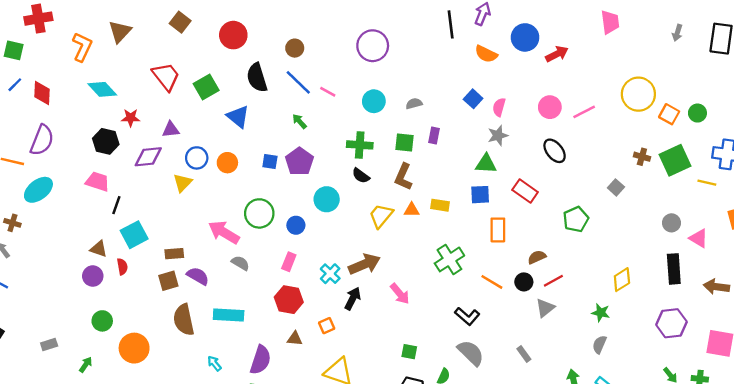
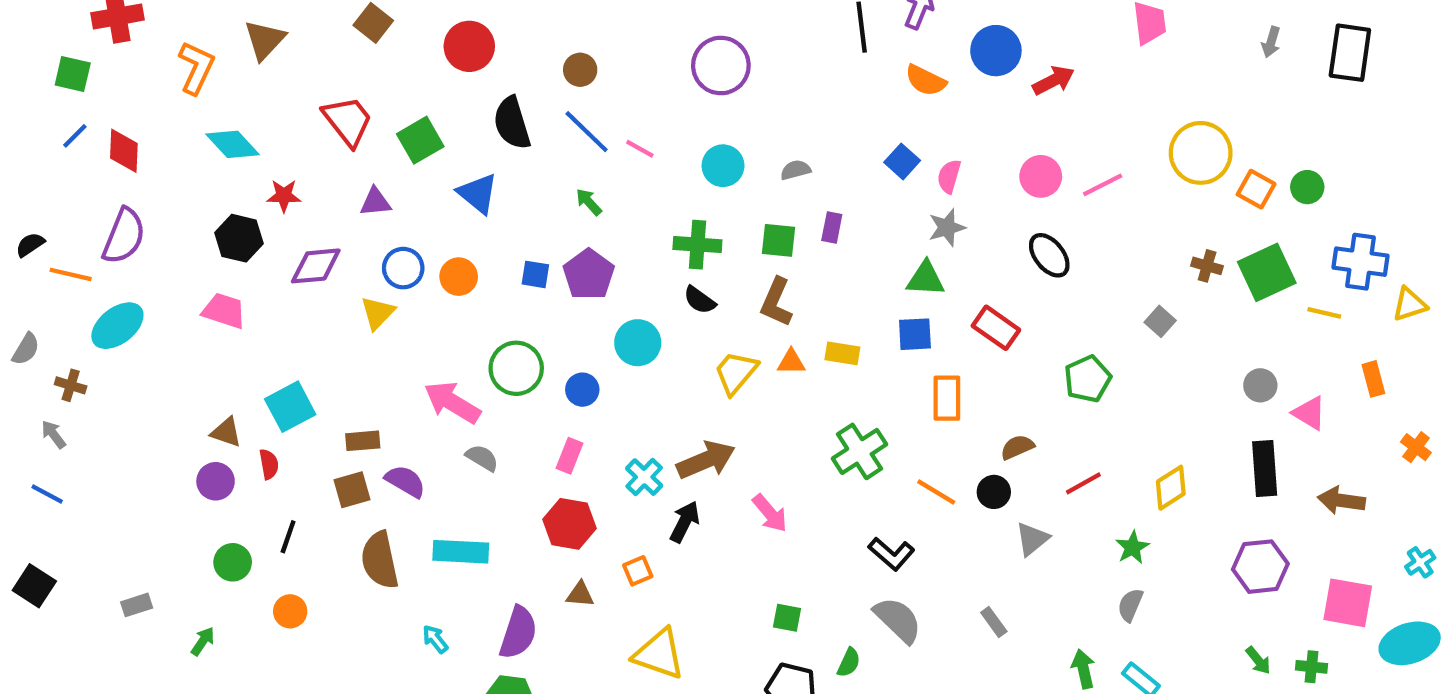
purple triangle: (171, 130) -> (375, 202), moved
black line: (116, 205) -> (288, 537), moved
red line: (553, 281) -> (1083, 483), moved
green star: (601, 313) -> (1132, 547), turned 30
orange circle: (134, 348) -> (290, 611), size x0.6

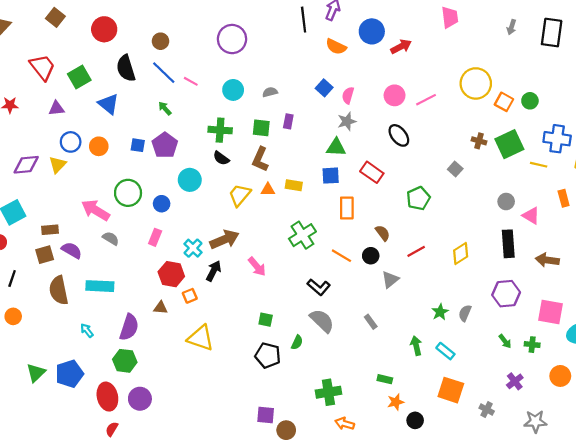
purple diamond: (316, 266) -> (26, 165), moved
brown semicircle: (1017, 447) -> (383, 233), turned 77
red hexagon: (569, 524) -> (171, 274), moved
green star: (1132, 547) -> (440, 312), moved
gray semicircle: (1130, 605) -> (465, 313), moved

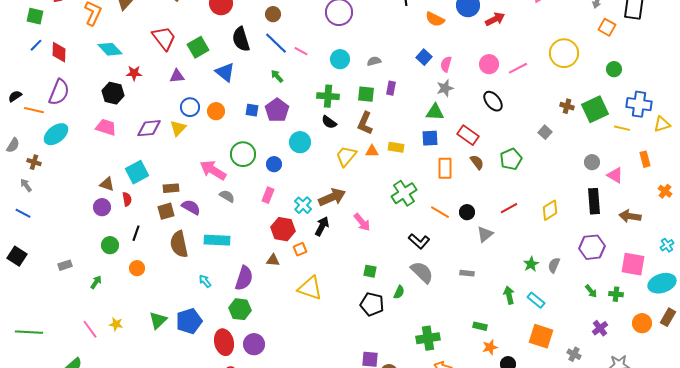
orange square: (504, 102) -> (607, 27), moved
brown semicircle: (383, 233) -> (477, 162), moved
gray rectangle: (371, 322) -> (467, 273), turned -48

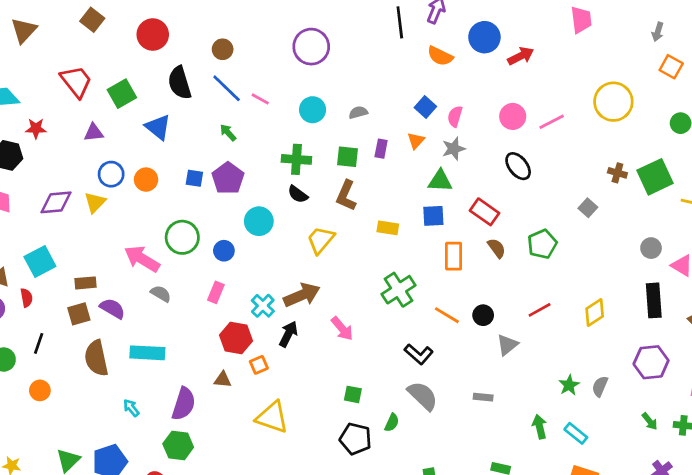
orange triangle: (372, 151) -> (416, 141), moved, turned -48

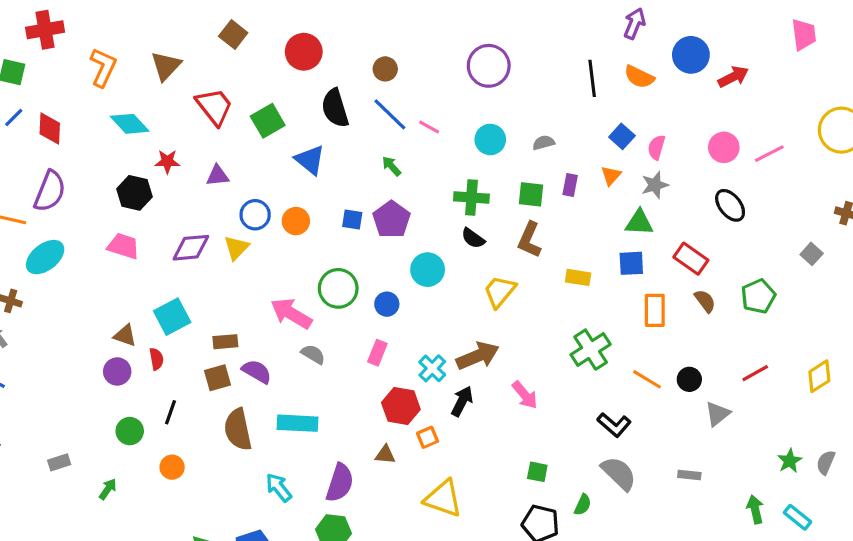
black line: (400, 22) -> (592, 78), moved
brown triangle: (24, 30) -> (166, 66), moved
purple triangle: (94, 133) -> (218, 176), moved
cyan arrow: (131, 408) -> (279, 487), size x1.4

